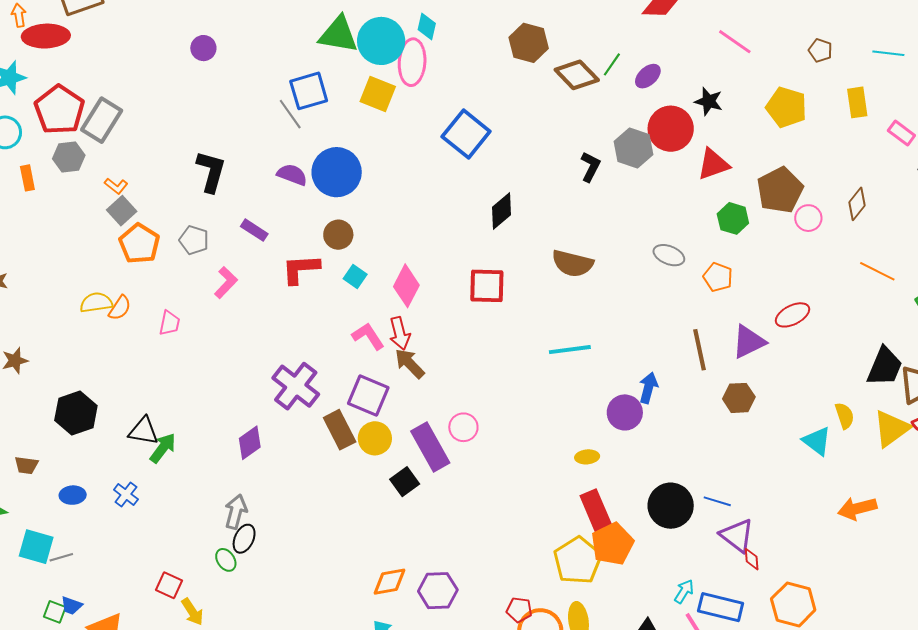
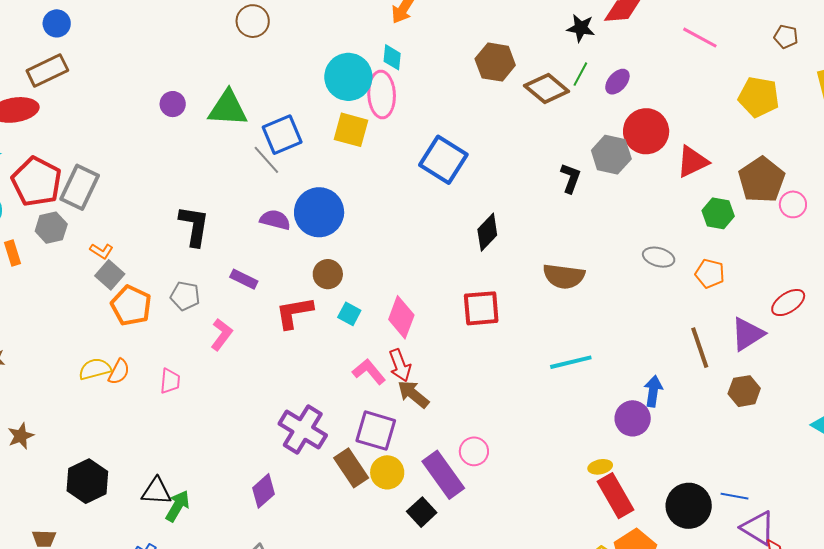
green triangle: (338, 35) -> (228, 108), moved
black star: (709, 101) -> (581, 28), moved
red rectangle: (597, 512) -> (616, 496), moved

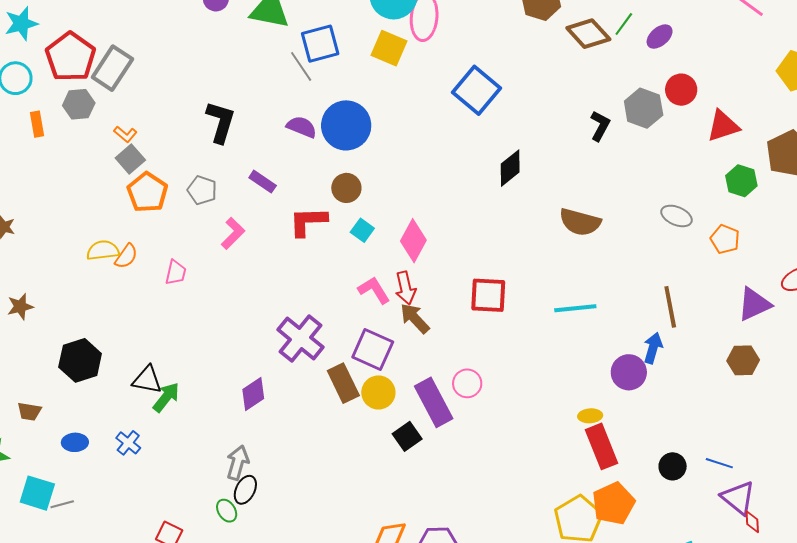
red circle: (646, 131) -> (681, 90), size x0.7
red square: (481, 308) -> (488, 295), moved
brown line: (700, 348) -> (670, 307), moved
black circle: (689, 506) -> (673, 466), size x0.6

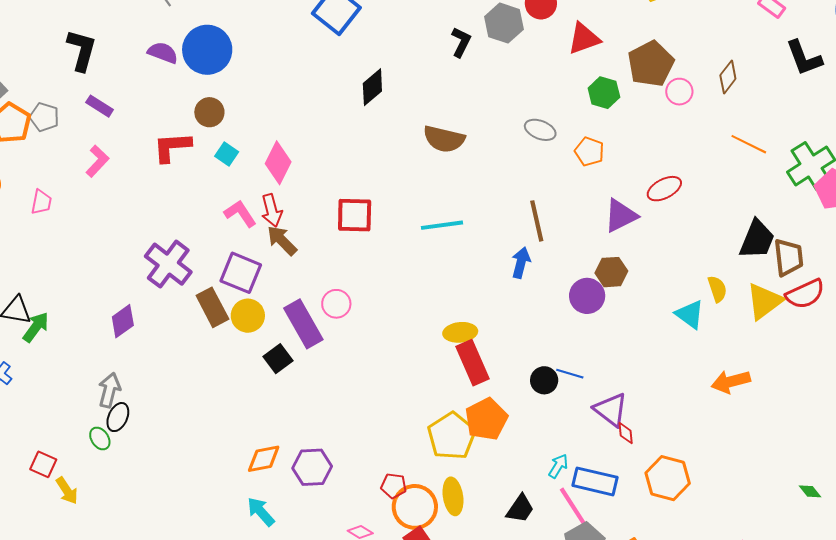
purple rectangle: (263, 182) -> (100, 106), moved
gray pentagon: (202, 190) -> (44, 117), moved
purple circle: (629, 372) -> (587, 296), moved
yellow ellipse: (590, 416) -> (460, 332), size x1.4
blue line: (719, 463) -> (570, 374), moved

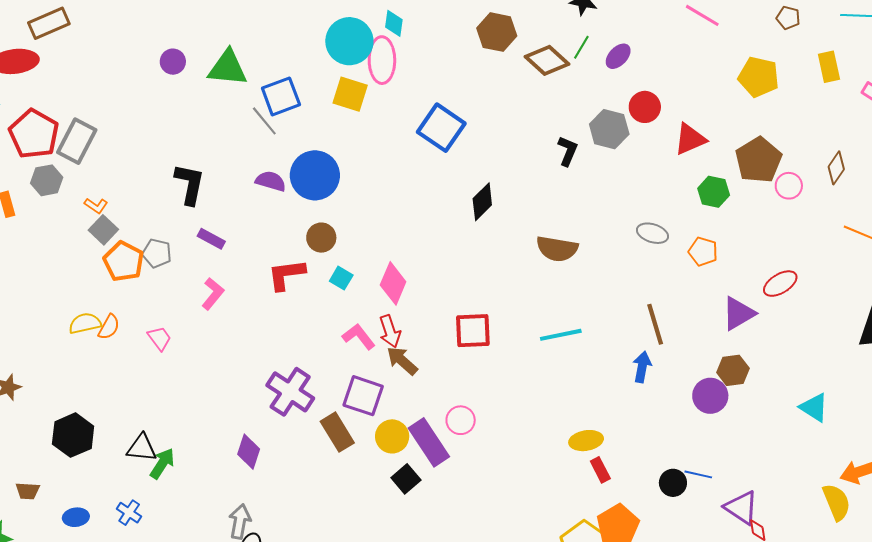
pink trapezoid: (41, 202) -> (160, 338), turned -44
yellow semicircle: (717, 289) -> (837, 502), moved, size x1.4
yellow circle: (248, 316) -> (392, 436), moved
purple diamond: (123, 321) -> (249, 452), turned -32
red rectangle: (472, 363) -> (600, 470), size x0.6

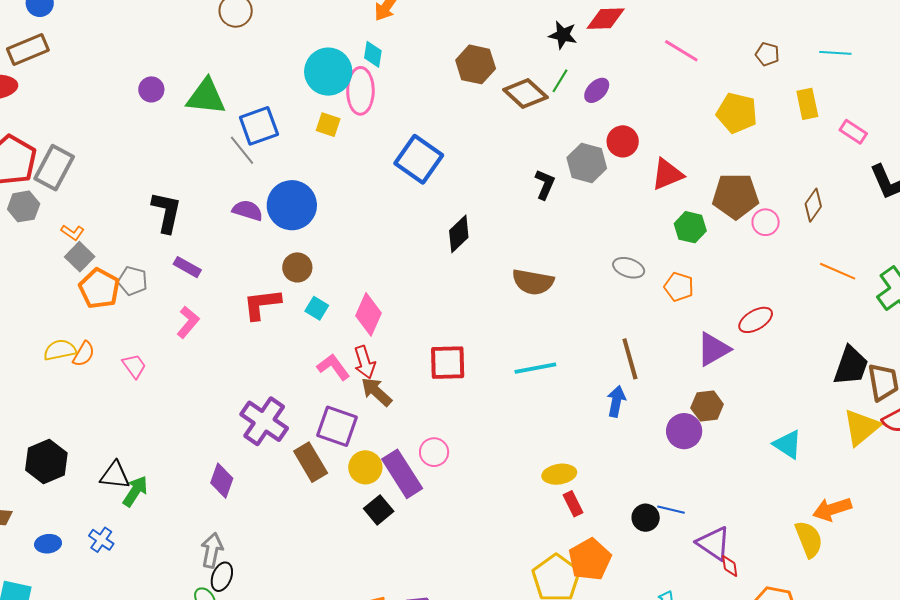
yellow square: (350, 94) -> (328, 125), size x0.7
brown pentagon: (758, 160) -> (736, 196), turned 30

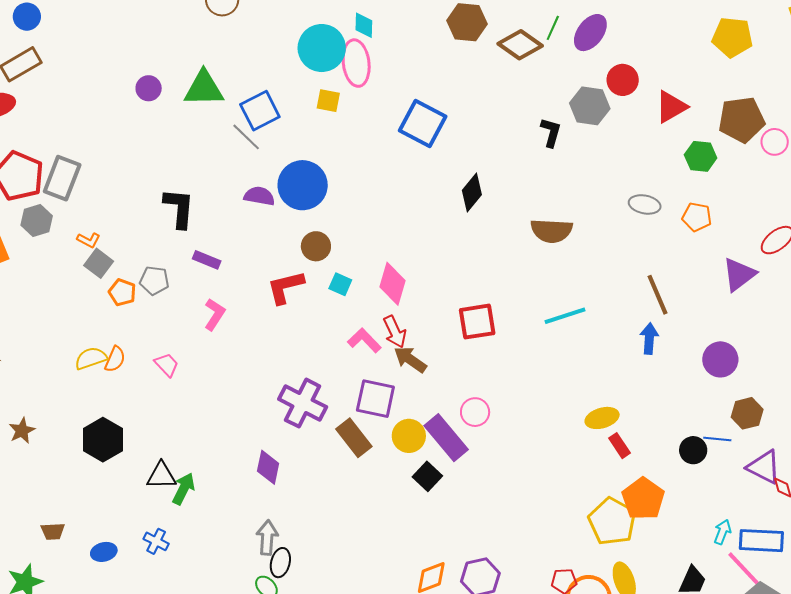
purple ellipse: (597, 90) -> (590, 33), size x1.4
orange pentagon: (99, 289) -> (122, 292), size x0.7
brown hexagon: (707, 406) -> (747, 413), moved
black hexagon: (46, 462) -> (103, 440), moved

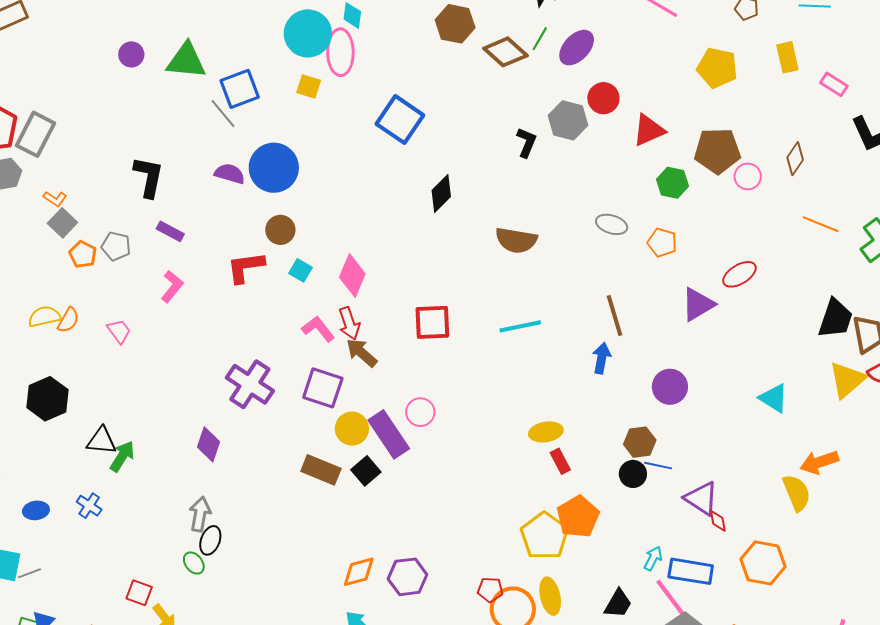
brown hexagon: (747, 413) -> (640, 442), moved
brown rectangle: (354, 438) -> (321, 470), moved, turned -36

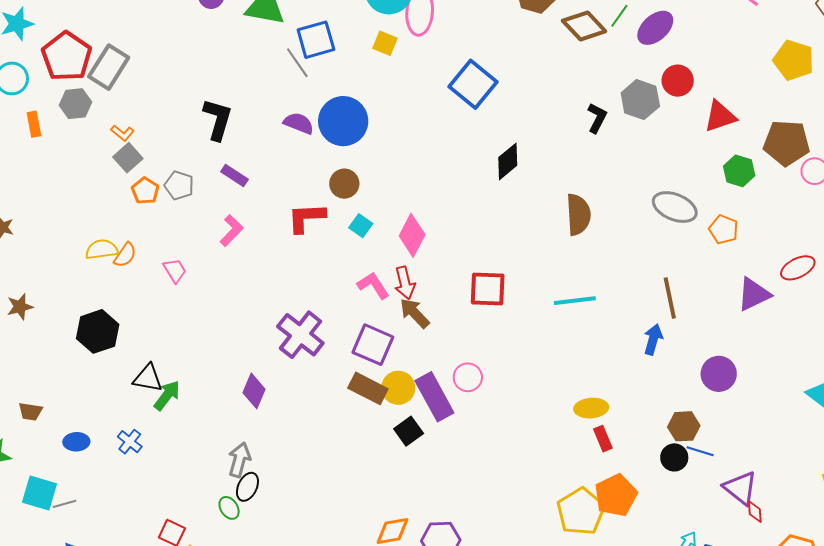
gray ellipse: (612, 224) -> (675, 207), size x1.4
brown semicircle: (516, 240) -> (578, 214), turned -108
brown rectangle: (321, 470) -> (368, 388), moved

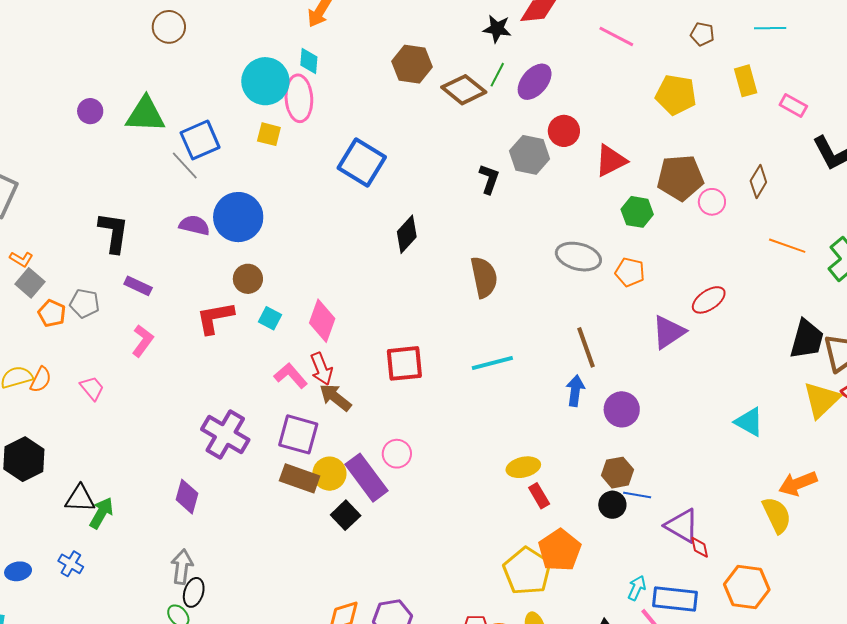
purple circle: (719, 374) -> (622, 409), moved

